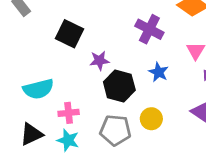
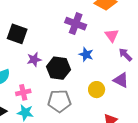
purple star: (99, 61) -> (34, 59), moved
yellow circle: (151, 119) -> (97, 90), moved

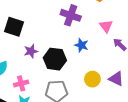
purple triangle: (121, 80) -> (116, 79), moved

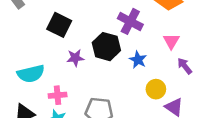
black hexagon: (55, 59) -> (106, 47), moved
yellow circle: (92, 79) -> (156, 89), moved

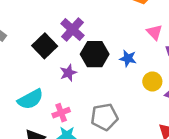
purple cross: (130, 21) -> (72, 29), moved, turned 30
black square: (59, 25) -> (45, 46), turned 35

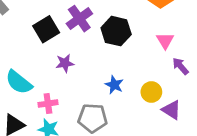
black hexagon: (95, 54) -> (116, 31), moved
blue star: (128, 58) -> (114, 85), moved
cyan semicircle: (30, 99) -> (19, 82), turned 55

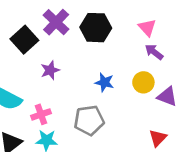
purple arrow: (180, 66) -> (154, 52), moved

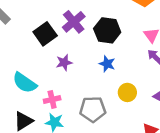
blue star: (104, 82) -> (107, 64), moved
yellow circle: (143, 82) -> (127, 92), moved

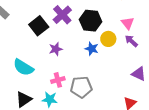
yellow circle: (127, 92) -> (108, 39), moved
pink cross: (52, 100) -> (58, 80), moved

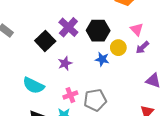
purple arrow: (131, 41) -> (142, 47), turned -80

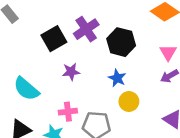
yellow circle: (118, 48) -> (129, 101), moved

